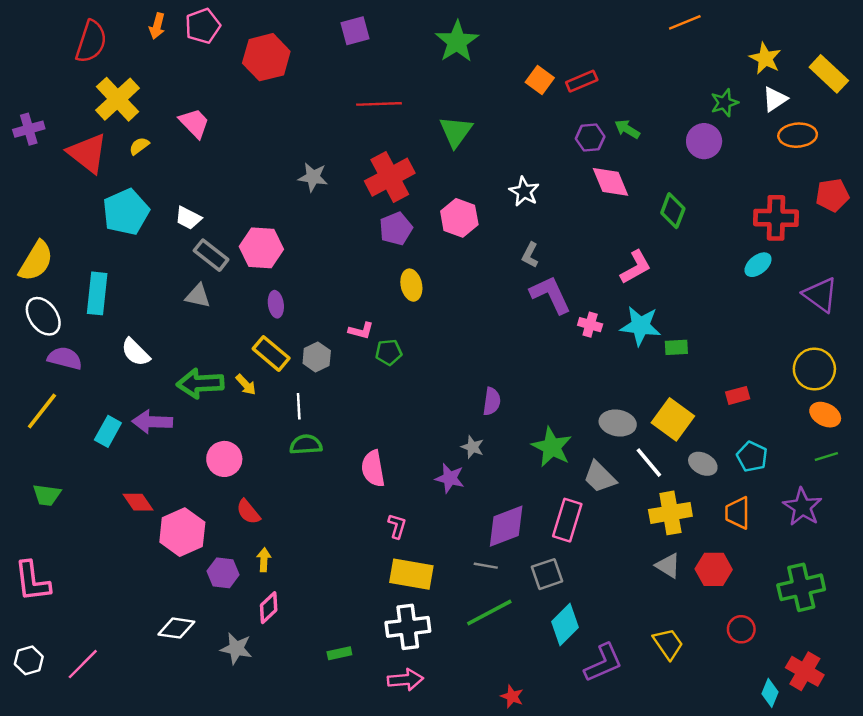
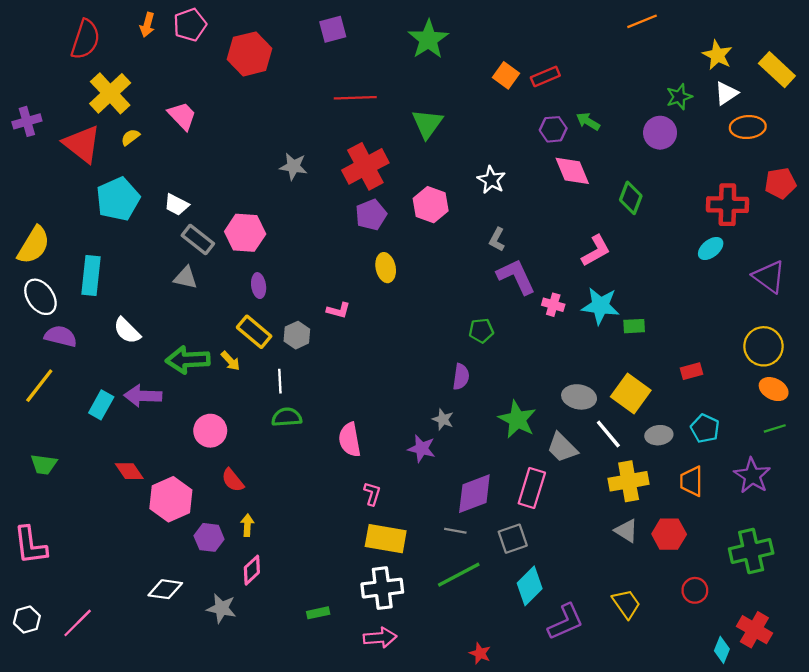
green pentagon: (389, 352) -> (481, 331), moved
gray ellipse: (703, 464) -> (659, 435), turned -35

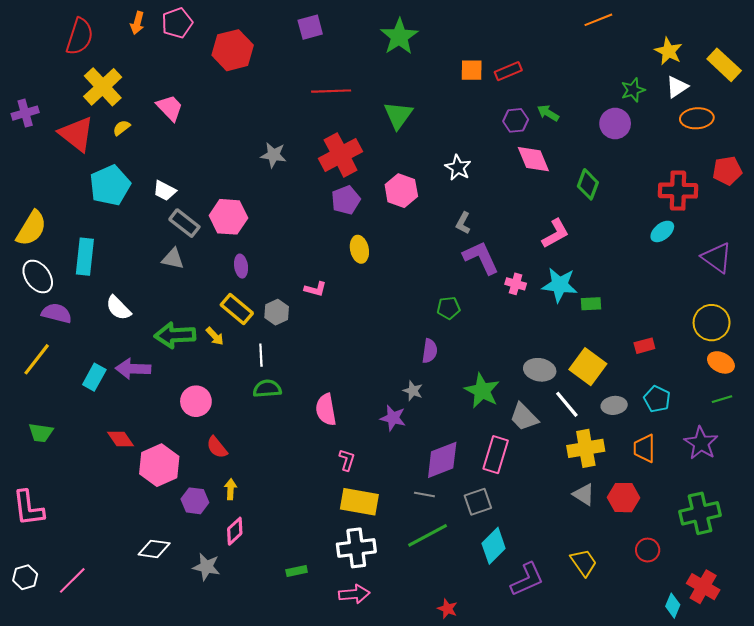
orange square: (506, 75) -> (472, 70), turned -35

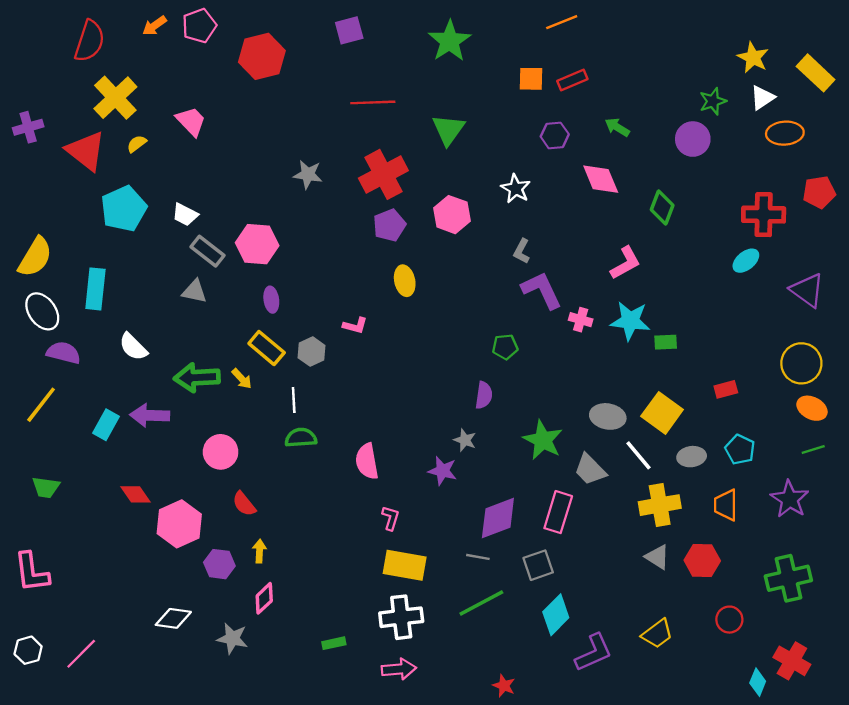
orange line: (598, 20) -> (562, 22), moved
orange arrow: (137, 23) -> (154, 26), turned 40
purple hexagon: (516, 120) -> (555, 135), moved
yellow trapezoid: (584, 563) -> (657, 634), turned 88

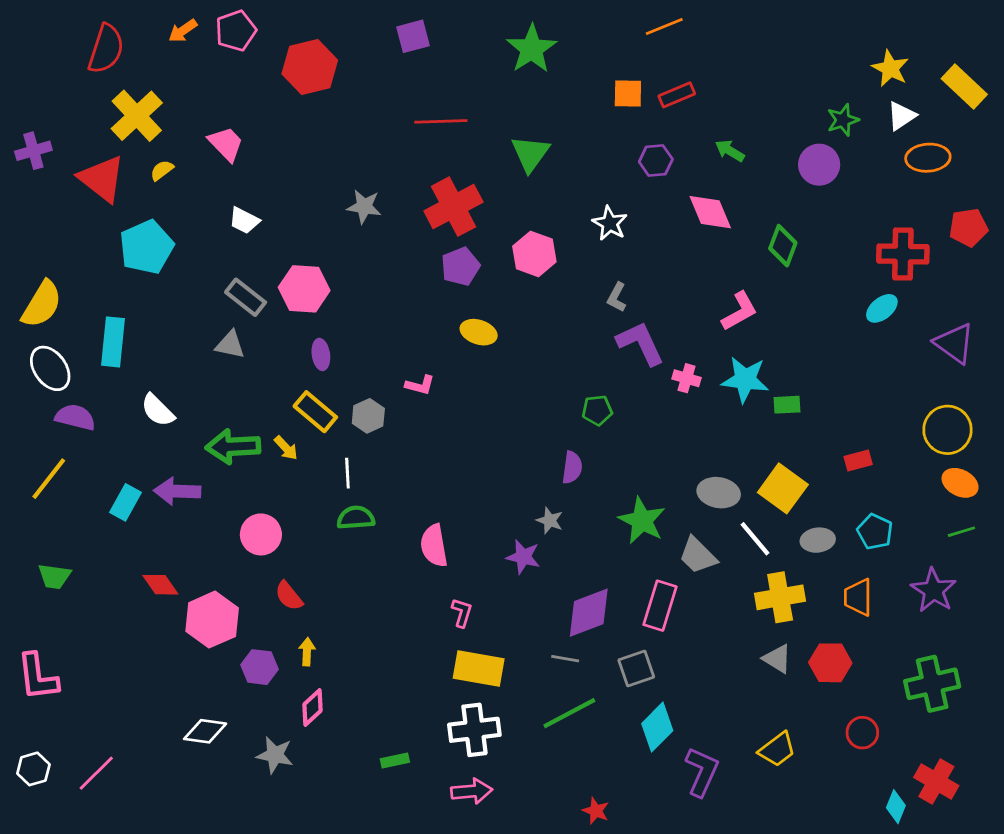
white trapezoid: (185, 215) -> (244, 220), moved
yellow ellipse: (405, 281) -> (479, 332), turned -60
purple L-shape: (594, 653) -> (702, 772), turned -42

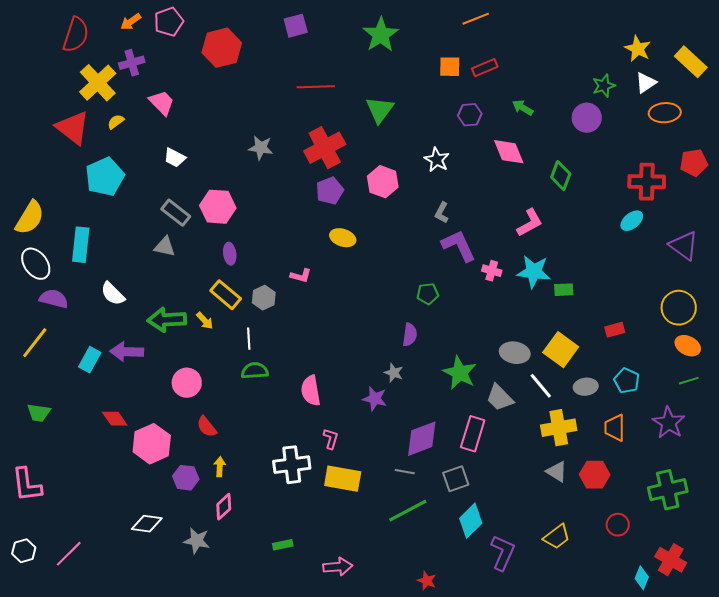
purple cross: (33, 151) -> (132, 63), moved
white cross: (474, 730) -> (292, 465), moved

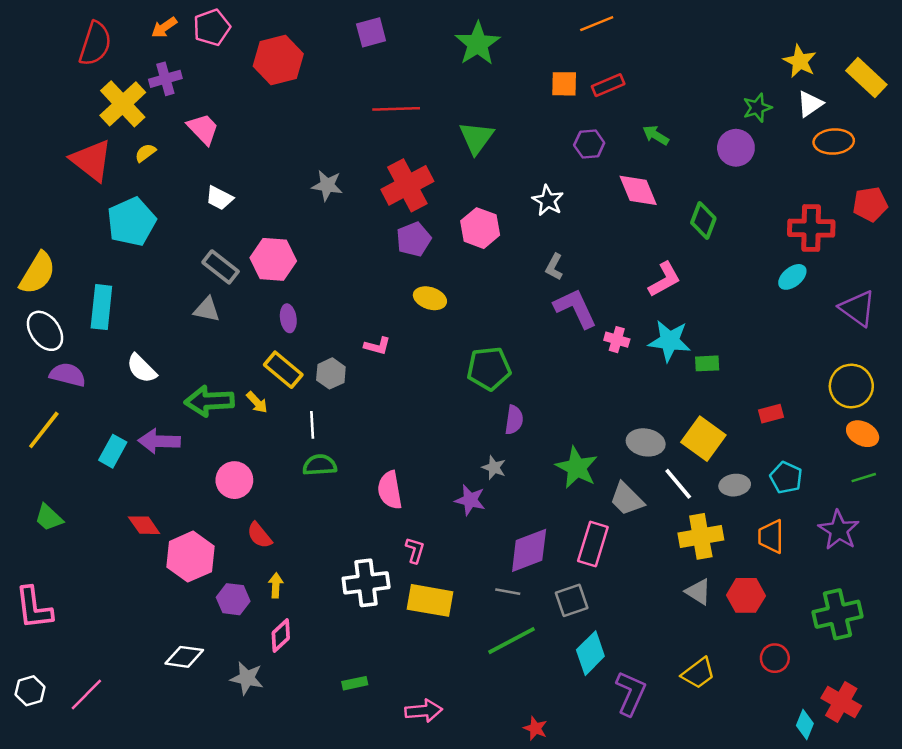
green pentagon: (428, 294) -> (489, 368), moved, size x1.6
green trapezoid: (39, 413) -> (49, 518), turned 35

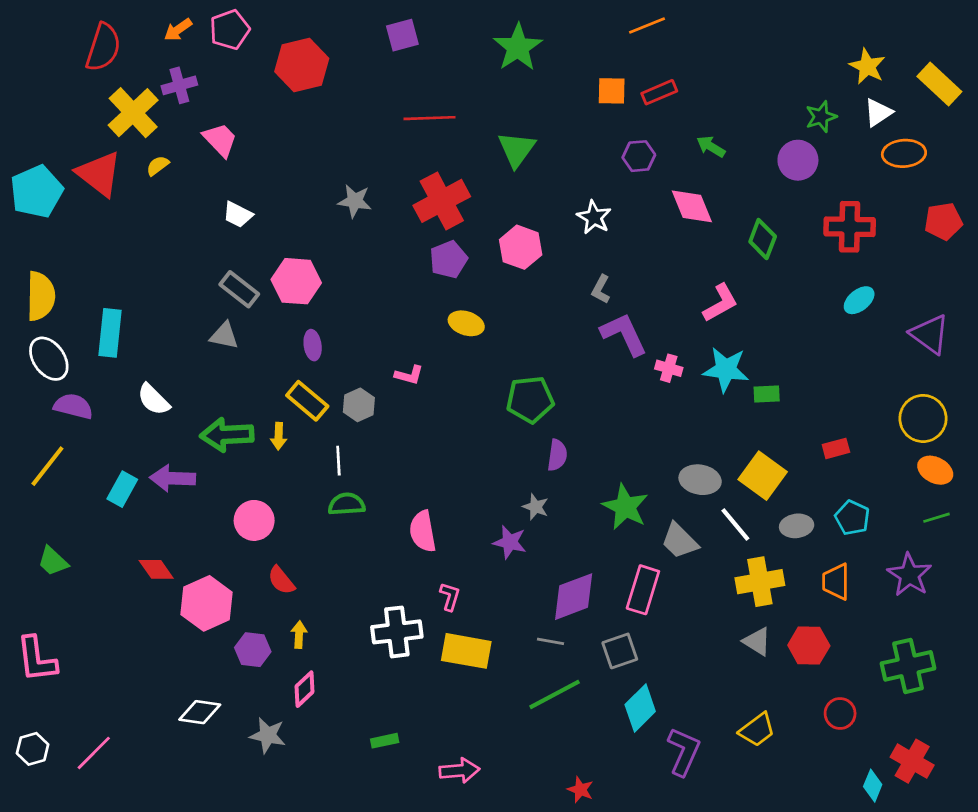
cyan pentagon: (132, 222) -> (37, 191), moved
red cross: (811, 228) -> (850, 227), moved
yellow semicircle: (38, 273) -> (41, 296), turned -30
yellow arrow: (257, 402) -> (279, 436), turned 45

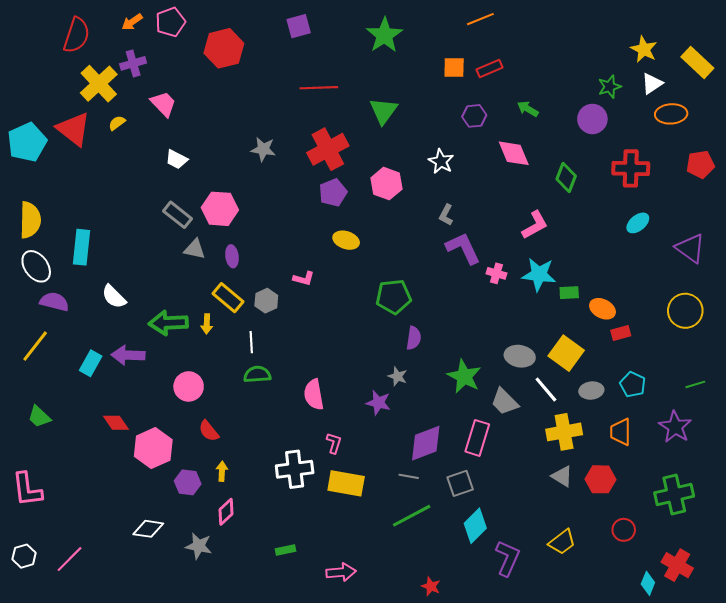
gray triangle: (224, 336) -> (195, 249), moved
orange ellipse: (935, 470) -> (602, 309), moved

